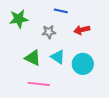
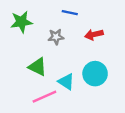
cyan triangle: (58, 57) -> (66, 82), moved
pink line: (39, 84) -> (44, 97), turned -30

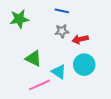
red arrow: (94, 35) -> (80, 39), moved
gray star: (56, 37) -> (62, 31), moved

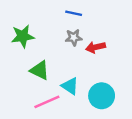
green star: (19, 19) -> (23, 36), moved
cyan circle: (84, 65) -> (102, 96), moved

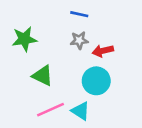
cyan triangle: (70, 86) -> (81, 111), moved
cyan circle: (102, 96) -> (96, 81), moved

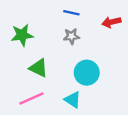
red arrow: (103, 51) -> (111, 22), moved
pink line: (50, 110) -> (31, 98), moved

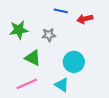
red arrow: (111, 22) -> (85, 19), moved
gray star: (71, 36) -> (49, 35), moved

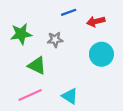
blue line: (61, 11) -> (69, 12), turned -32
cyan circle: (74, 62) -> (101, 54), moved

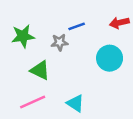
blue line: (69, 12) -> (77, 26), moved
red arrow: (96, 21) -> (119, 23), moved

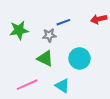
cyan circle: (110, 58) -> (80, 58), moved
green triangle: (40, 70) -> (45, 58), moved

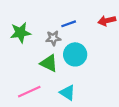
cyan circle: (80, 58) -> (75, 54), moved

